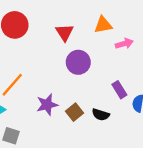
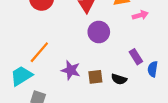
purple star: (47, 105) -> (71, 70), turned 30
brown square: (75, 112) -> (95, 77), turned 32

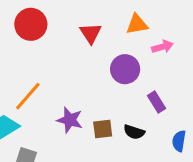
purple circle: (99, 32) -> (125, 69), moved
blue semicircle: (153, 69) -> (179, 141), moved

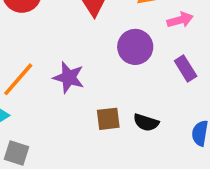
purple rectangle: (157, 102) -> (186, 68), moved
purple star: (70, 120) -> (69, 77), moved

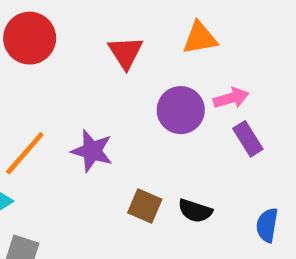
pink arrow: (180, 20) -> (231, 98), moved
brown square: (108, 119) -> (145, 206), turned 30

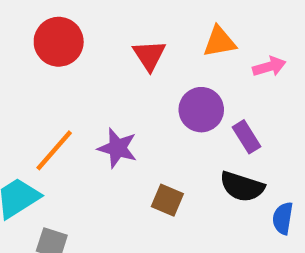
pink arrow: (231, 98) -> (269, 67), moved
purple rectangle: (248, 139) -> (247, 137), moved
black semicircle: (195, 211) -> (242, 187), moved, size x1.4

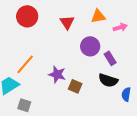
purple star: (118, 148) -> (57, 74), moved

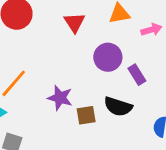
black semicircle: (108, 80) -> (118, 106), moved
brown square: (75, 86) -> (86, 115), turned -32

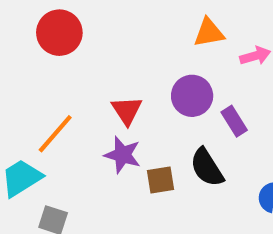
red triangle: (75, 22) -> (127, 111), moved
black semicircle: (118, 106) -> (207, 167), turned 40

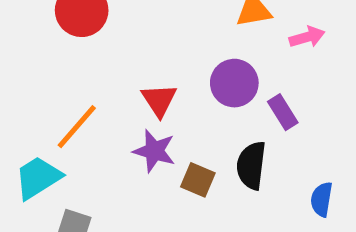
black semicircle: (207, 167) -> (251, 165), turned 39
brown square: (160, 180) -> (198, 180), turned 32

